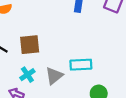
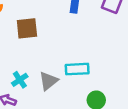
brown square: (30, 45) -> (27, 28), moved

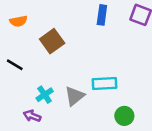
brown square: (27, 28) -> (52, 41), turned -30

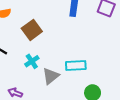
cyan cross: (45, 95) -> (32, 61), moved

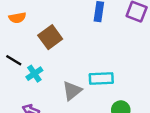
cyan cross: (32, 61) -> (34, 74), moved

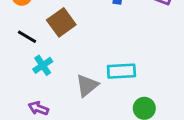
black line: (14, 60) -> (27, 37), moved

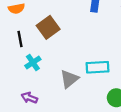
black line: (27, 37) -> (20, 39), turned 49

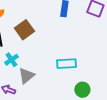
gray triangle: (69, 79) -> (26, 76), moved

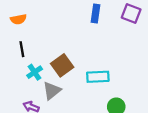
brown square: (24, 30) -> (62, 65), moved

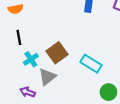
cyan rectangle: (98, 77) -> (91, 64), turned 35

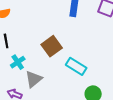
brown square: (57, 53) -> (52, 46), moved

